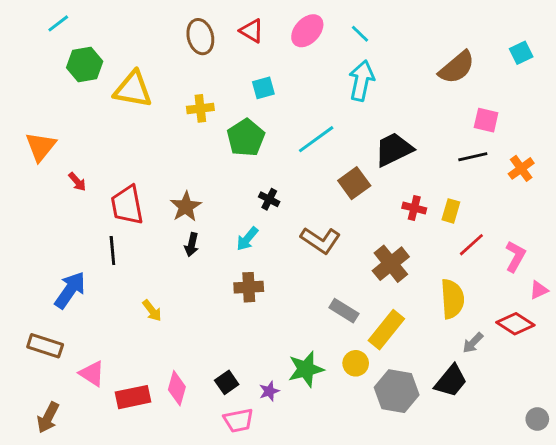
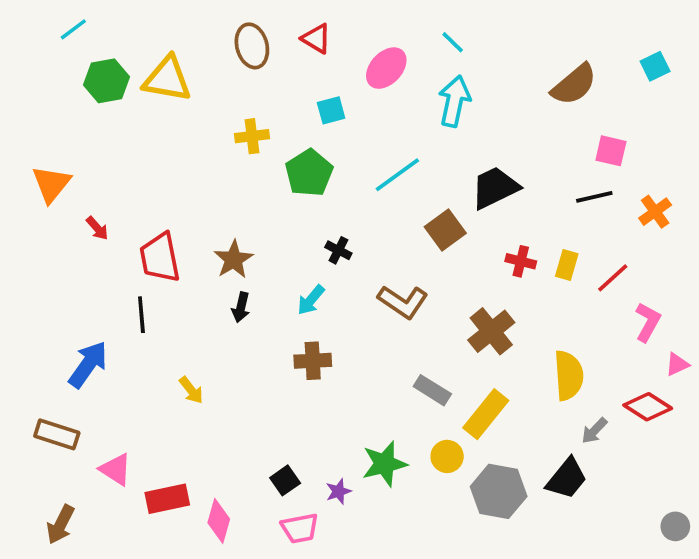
pink ellipse: (307, 31) -> (386, 68), moved
yellow triangle: (133, 89) -> (167, 79), moved
red line: (471, 245) -> (613, 278), moved
pink diamond: (177, 388) -> (219, 521), moved

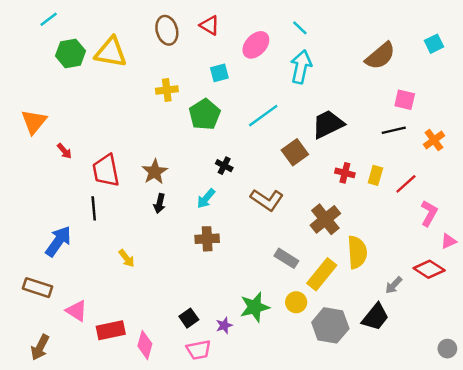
yellow semicircle: (569, 375) -> (357, 252), moved

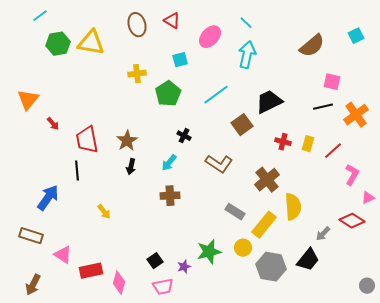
orange cross: (434, 140) -> (356, 115), size x1.4

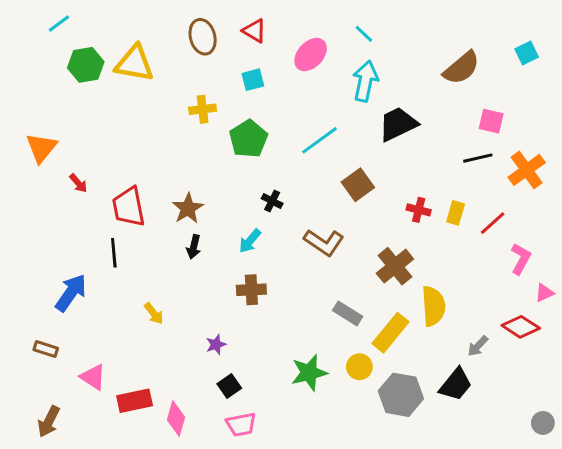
cyan square: (180, 60) -> (253, 80), moved
black trapezoid: (269, 102) -> (398, 124), moved
brown rectangle: (31, 236) -> (46, 349), size x0.7
purple star: (184, 267) -> (216, 345), moved

